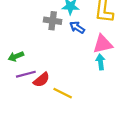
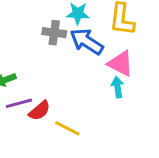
blue arrow: (77, 27) -> (87, 41), size x1.6
pink triangle: (103, 44) -> (120, 64), turned 40

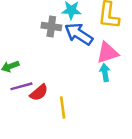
pink triangle: (120, 64) -> (107, 53), turned -45
yellow line: (67, 128) -> (63, 108), turned 55

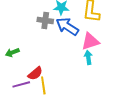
purple line: (21, 86) -> (21, 84), moved
yellow line: (63, 108) -> (43, 85), moved

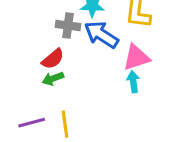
green arrow: (12, 52) -> (53, 79), moved
red semicircle: (35, 73) -> (53, 59), moved

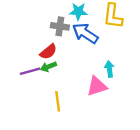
pink triangle: (136, 57) -> (97, 86), moved
purple line: (32, 123) -> (30, 71), moved

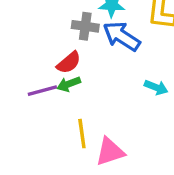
cyan arrow: (109, 69) -> (156, 87), turned 119
pink triangle: (97, 86) -> (110, 152), moved

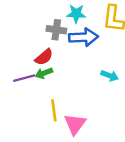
blue arrow: (122, 36) -> (84, 37), turned 144
pink triangle: (110, 152) -> (75, 124), turned -35

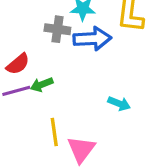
red semicircle: (44, 57) -> (18, 64), moved
cyan arrow: (110, 76) -> (119, 104), moved

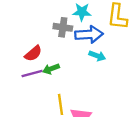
cyan arrow: (119, 104) -> (97, 56), moved

